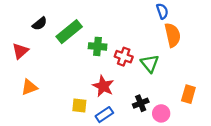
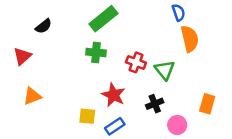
green rectangle: (69, 32) -> (103, 19), moved
green cross: (98, 46) -> (96, 52), moved
black cross: (141, 103) -> (155, 104), moved

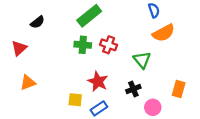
orange semicircle: (190, 39) -> (164, 33), turned 75
red cross: (136, 62) -> (109, 45), moved

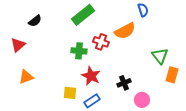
orange semicircle: (164, 33) -> (125, 31), moved
green cross: (83, 45) -> (79, 51), moved
green triangle: (142, 60) -> (160, 56), moved
orange rectangle: (179, 89) -> (172, 75), moved

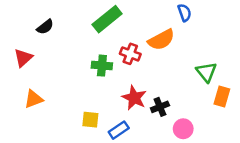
red star: (91, 76) -> (134, 98), moved

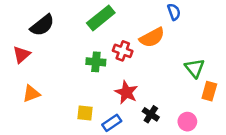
black semicircle: (45, 27) -> (42, 25), size x1.5
black cross: (160, 107) -> (151, 114), moved, turned -35
pink circle: (183, 129) -> (187, 122), moved

